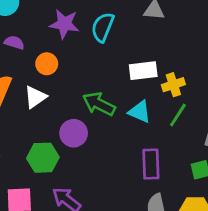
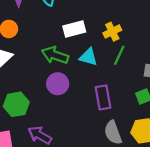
white rectangle: (143, 71) -> (74, 29), moved
purple circle: (74, 133) -> (58, 84), moved

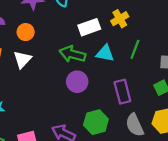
yellow cross: (112, 32) -> (120, 19), moved
green hexagon: (16, 104) -> (96, 122), moved

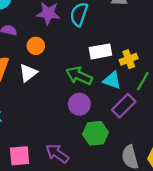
yellow cross: (120, 19) -> (129, 59), moved
purple rectangle: (122, 92) -> (124, 106), moved, turned 50
green hexagon: (96, 122) -> (95, 133), moved

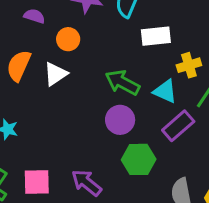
white rectangle: (100, 51) -> (156, 36), moved

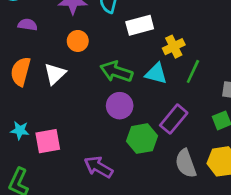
orange circle: (68, 39) -> (78, 41), moved
purple rectangle: (178, 126) -> (174, 119), moved
pink square: (37, 182) -> (48, 141), moved

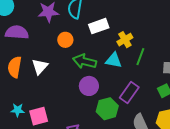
purple semicircle: (28, 25) -> (17, 32), size x1.6
orange circle: (78, 41) -> (65, 40), moved

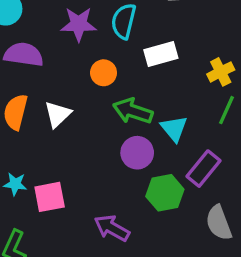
yellow cross: (125, 40) -> (221, 72), moved
cyan triangle: (114, 60) -> (174, 129), moved, turned 36

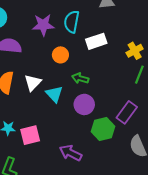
green arrow: (133, 111) -> (80, 78), size x0.7
cyan triangle: (174, 129) -> (54, 94), moved

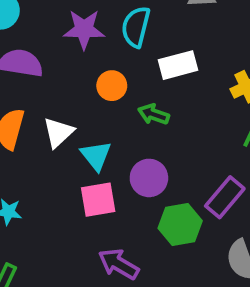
green arrow: (80, 78) -> (154, 114), moved
pink square: (30, 135) -> (98, 200), moved

